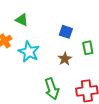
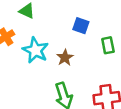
brown star: (65, 59) -> (65, 58), moved

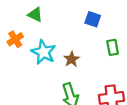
blue square: (81, 26) -> (93, 19), moved

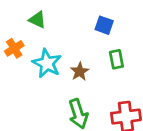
green rectangle: (113, 47) -> (116, 59), moved

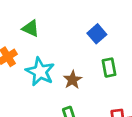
blue square: (104, 25) -> (97, 34), turned 30

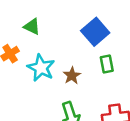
blue square: (97, 34) -> (95, 32), size x1.5

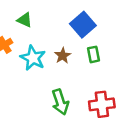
brown star: (72, 76) -> (63, 56), moved

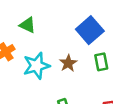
cyan star: (33, 58) -> (36, 66), turned 30

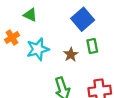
brown star: (68, 63) -> (71, 55), moved

